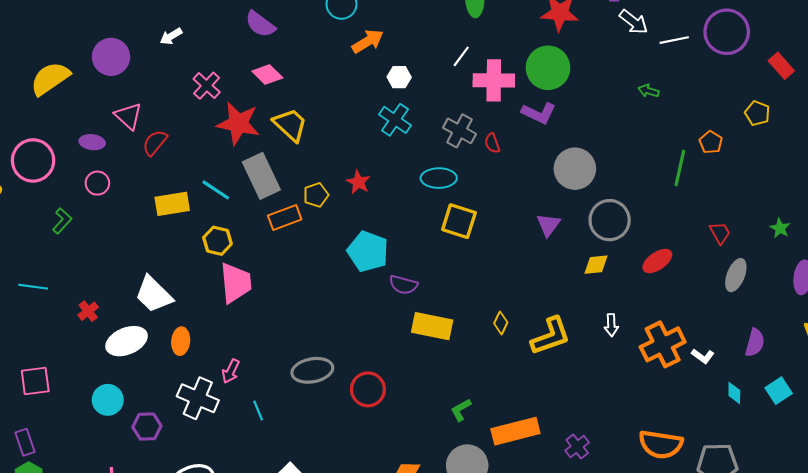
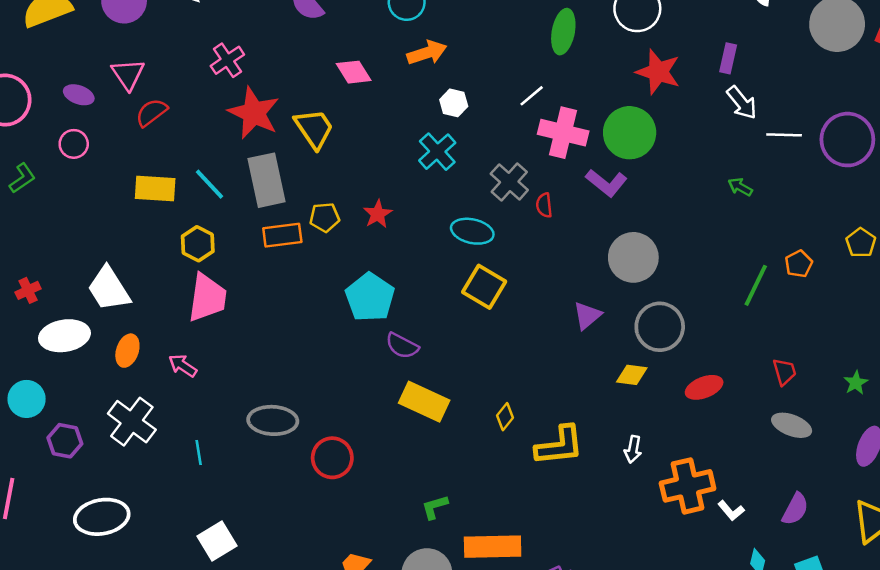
pink diamond: (267, 75) -> (354, 72), moved
gray ellipse: (736, 275) -> (792, 425), turned 76
pink arrow: (231, 371) -> (183, 366), moved, turned 85

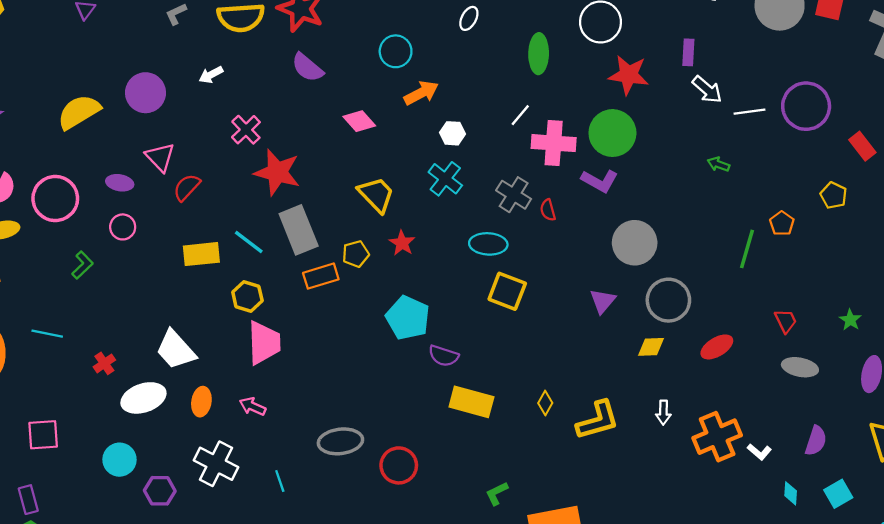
yellow trapezoid: (314, 129) -> (376, 195), moved

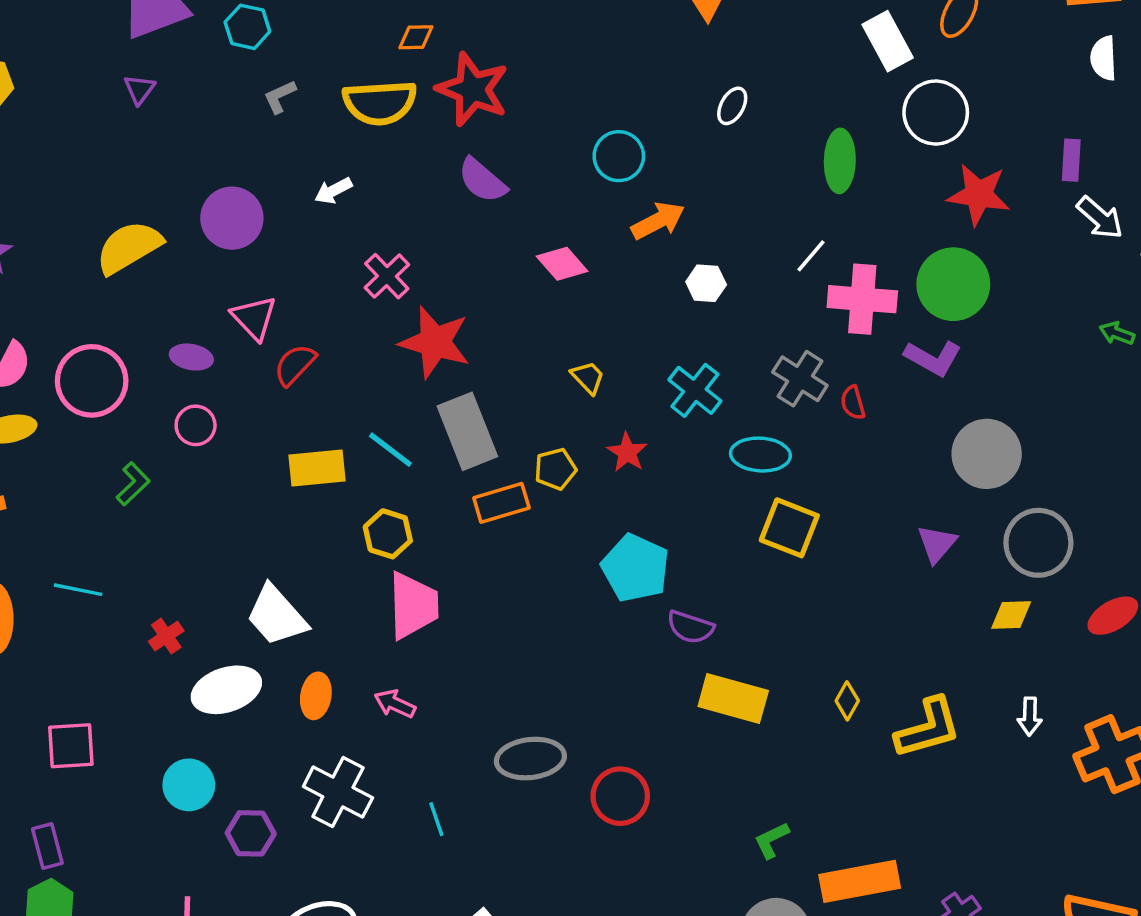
cyan cross: (445, 179) -> (695, 390), moved
yellow trapezoid: (376, 195) -> (588, 377), size x0.6

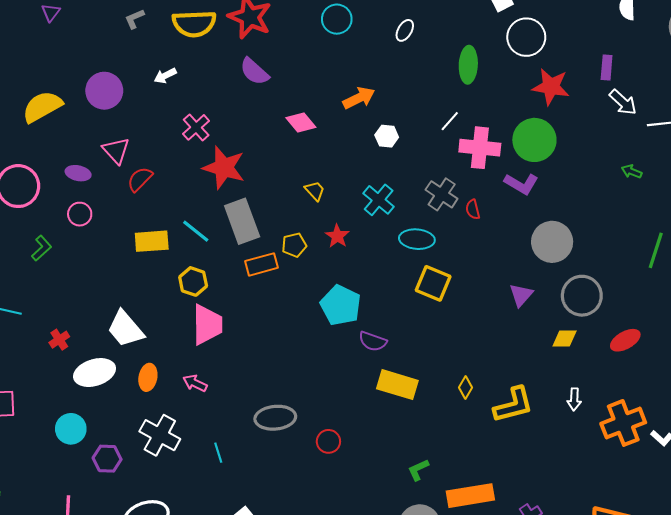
cyan circle: (619, 156) -> (337, 19), moved
red circle: (620, 796) -> (328, 441), size x0.7

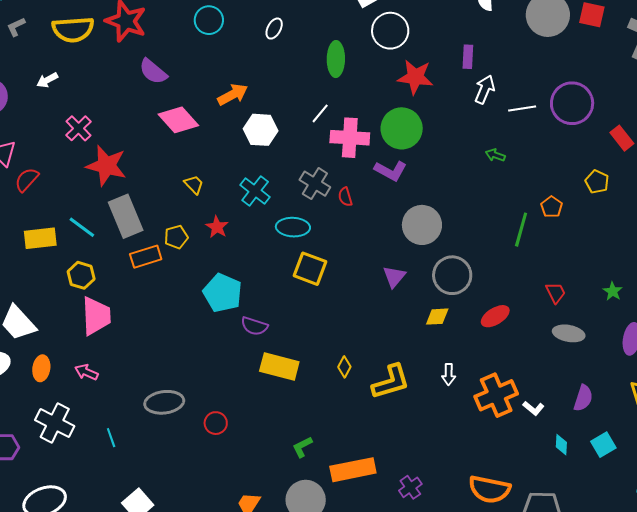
purple semicircle: (254, 72) -> (153, 71), moved
white arrow: (623, 102) -> (485, 89), turned -108
pink diamond: (301, 122) -> (178, 120), size x1.4
white hexagon: (387, 136) -> (261, 130), size x1.5

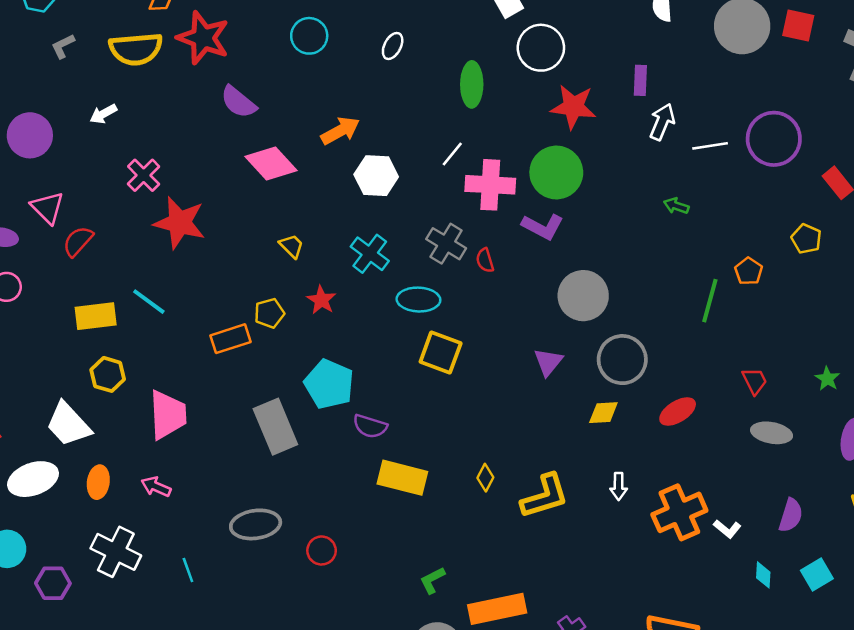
gray rectangle: (126, 216) -> (275, 427), moved
yellow hexagon: (81, 275) -> (108, 374), moved

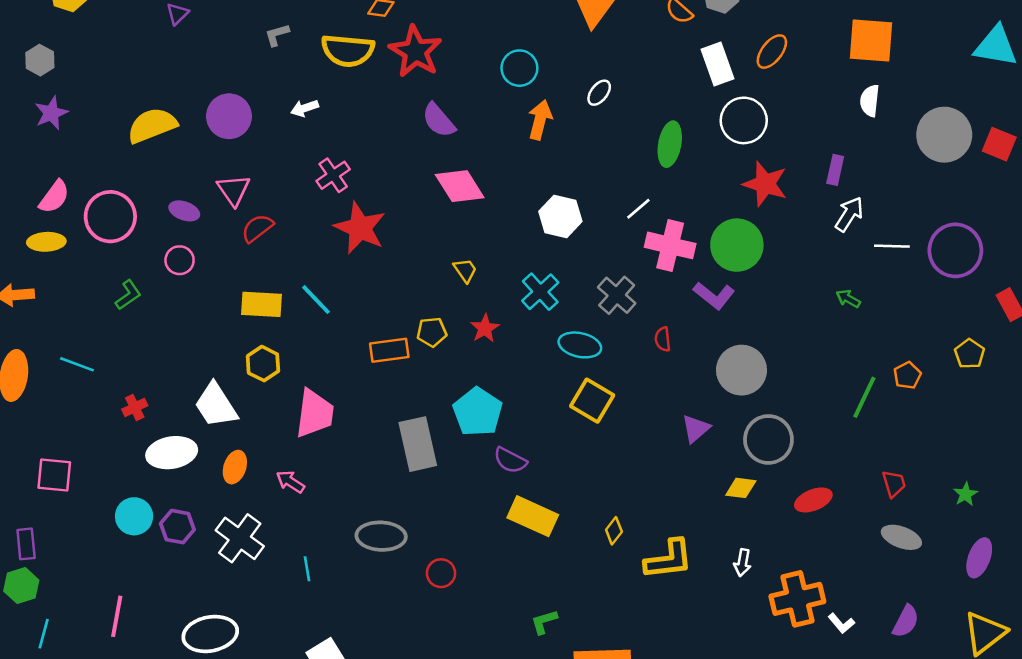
orange arrow: (340, 131) -> (540, 120), moved, turned -57
red semicircle: (485, 260) -> (663, 339), moved
purple hexagon: (53, 583) -> (177, 527), moved

